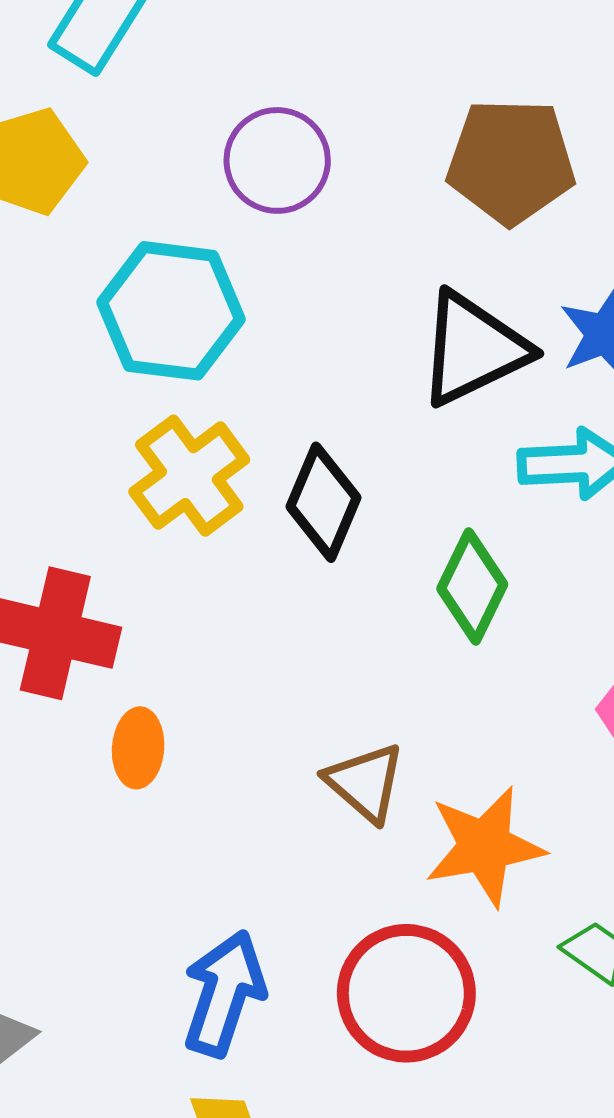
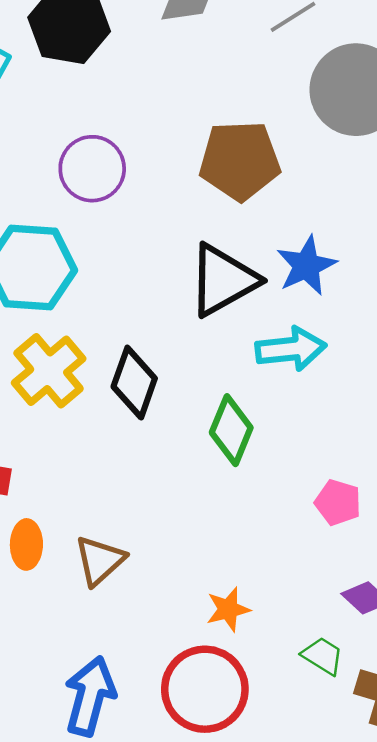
brown triangle: (365, 782) -> (100, 560), moved, turned 40
orange star: (485, 846) -> (228, 609), moved, size x0.6

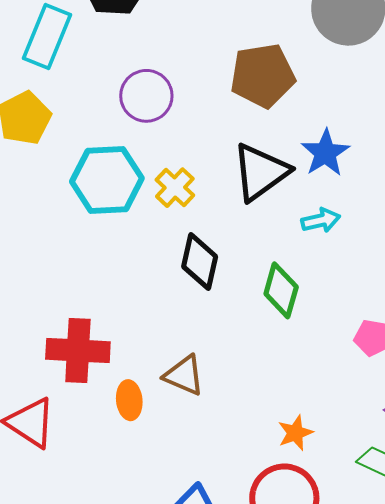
cyan arrow: (291, 349) -> (321, 220), size x0.7
yellow cross: (49, 371) -> (175, 188), moved, size x0.7
brown triangle: (100, 560) -> (184, 375), moved, turned -48

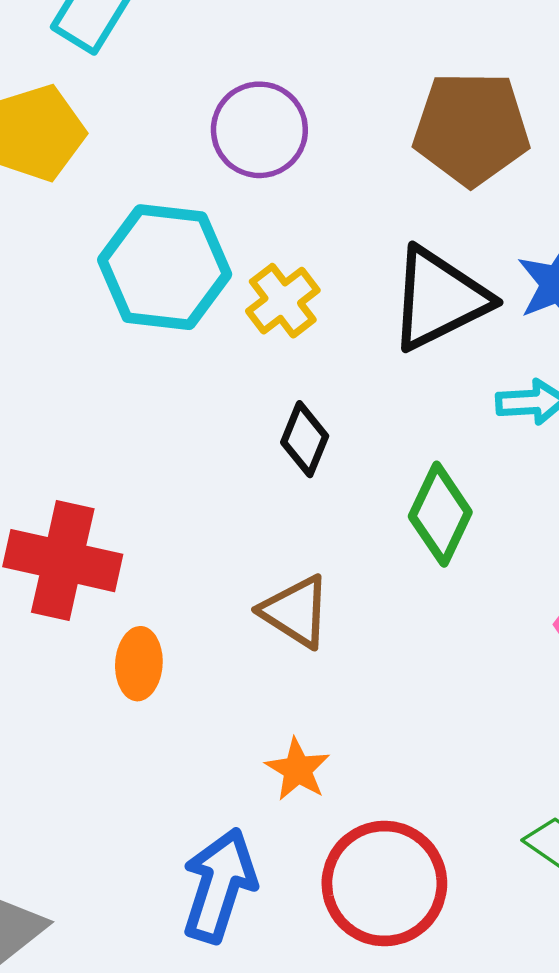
black diamond: (200, 262) -> (305, 439), size x0.7
brown triangle: (184, 375) -> (296, 611), moved
orange star: (295, 433) -> (298, 769), moved, turned -30

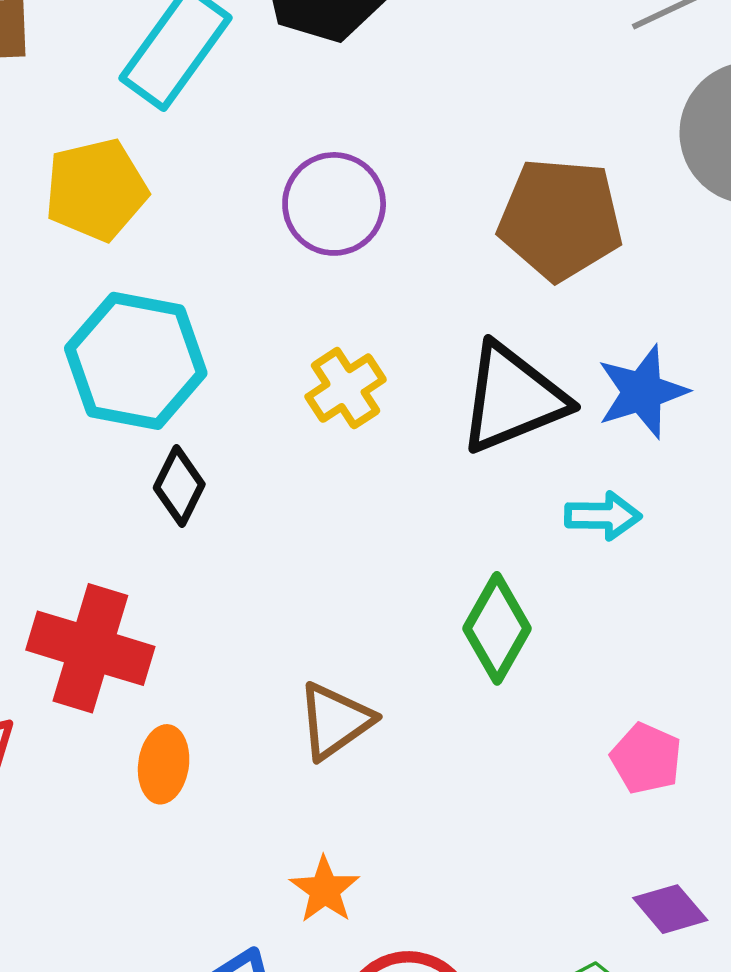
cyan hexagon: (165, 267) -> (136, 361), moved
black diamond: (305, 439) -> (179, 486), moved
brown triangle: (296, 611) -> (335, 721), turned 48

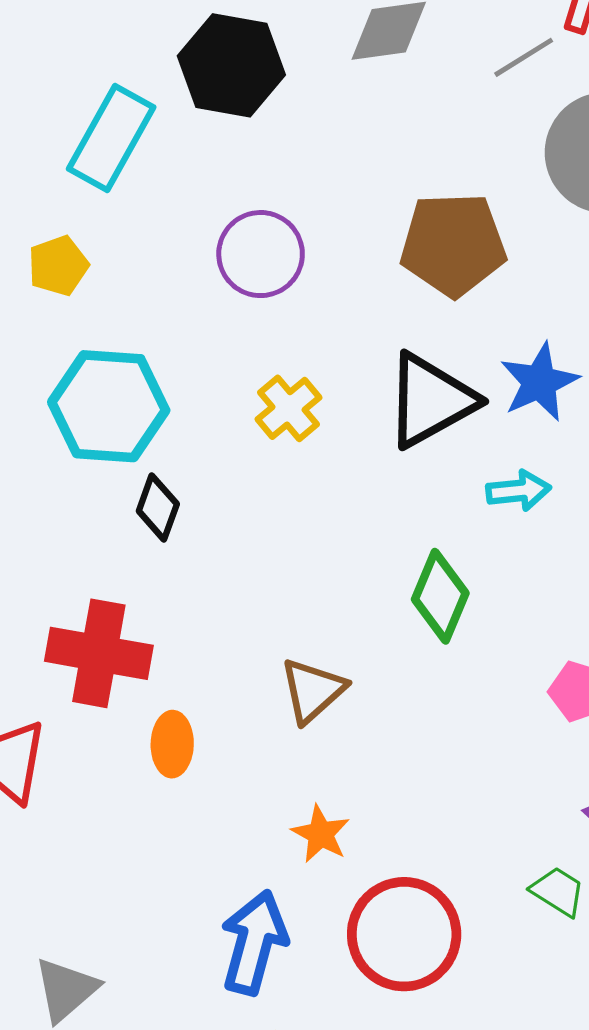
yellow pentagon: (96, 190) -> (58, 266), size x0.7

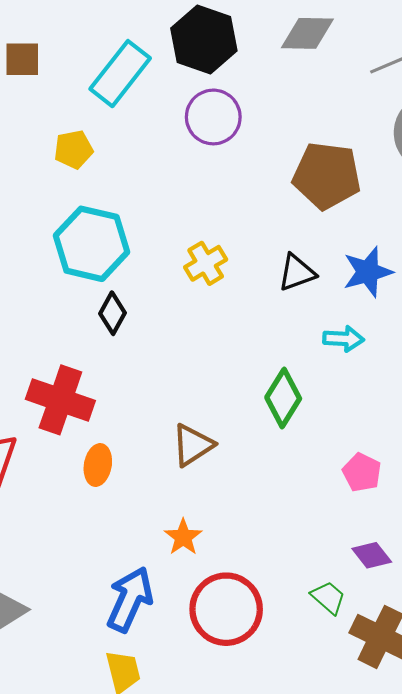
purple circle: (261, 254) -> (213, 117), moved
black triangle: (430, 400) -> (297, 273), size x0.6

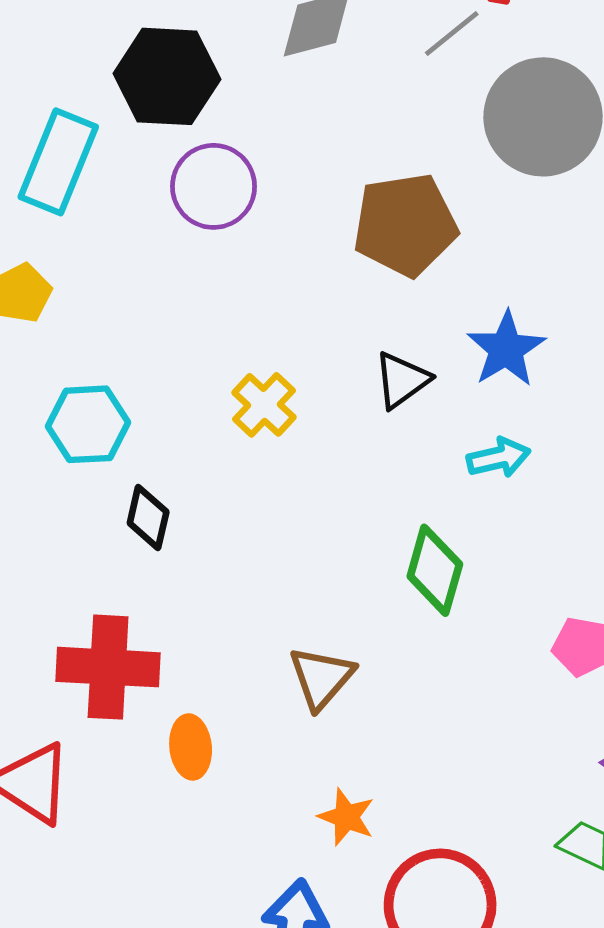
cyan hexagon: (91, 244) -> (88, 424), size x0.7

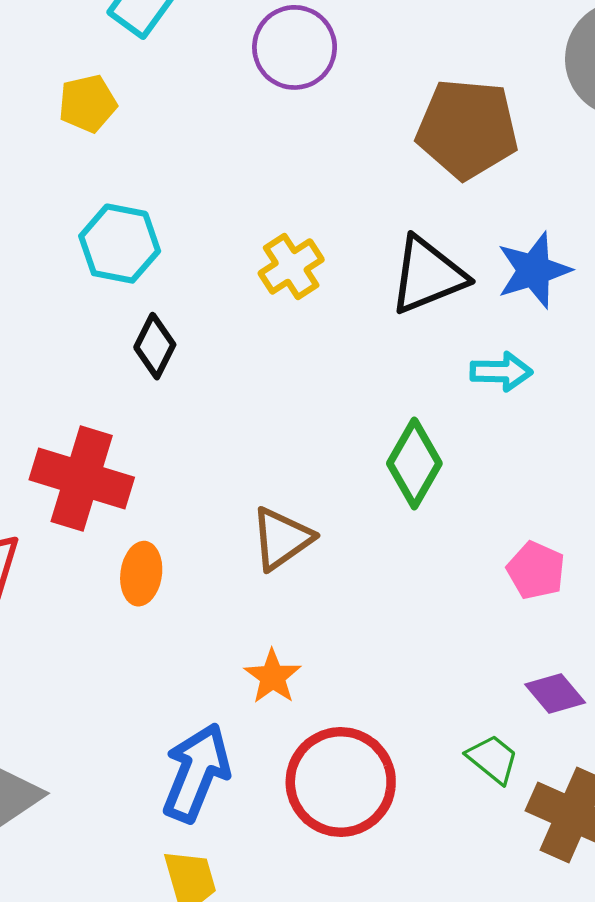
black triangle: (402, 380) -> (428, 275), size x1.4

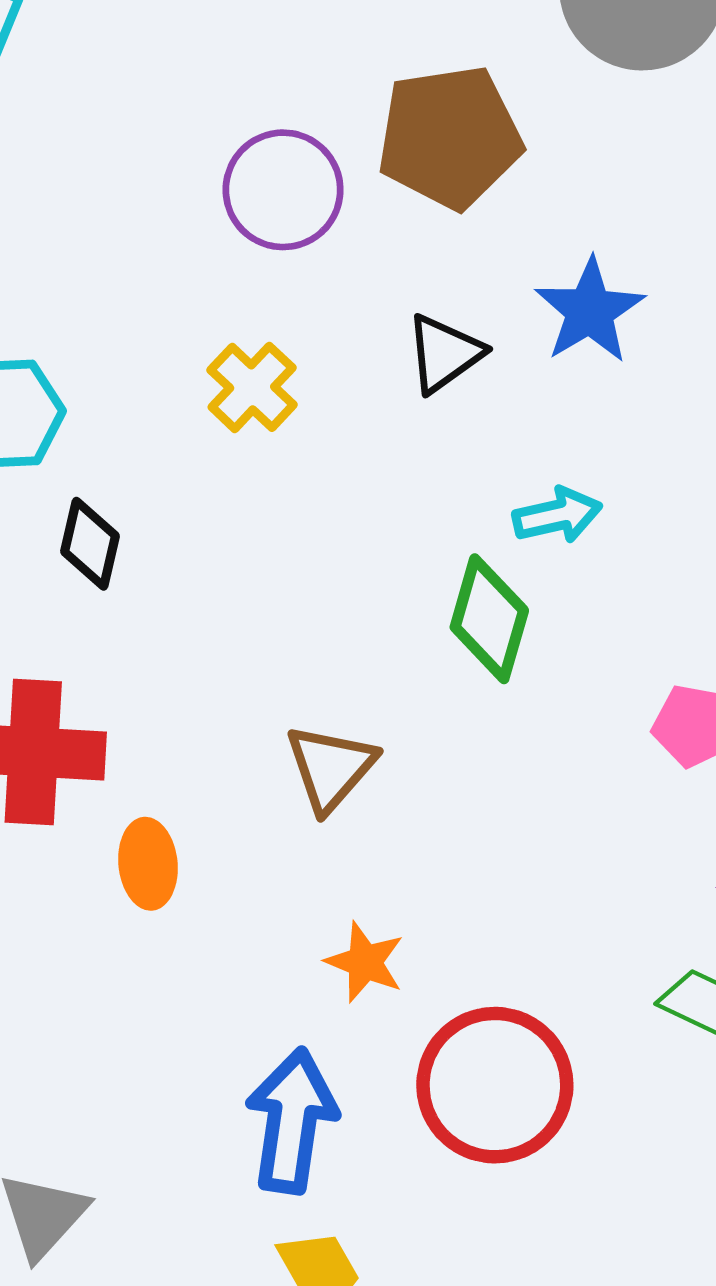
purple circle: (295, 47) -> (283, 190), moved
black triangle: (428, 275) -> (444, 353), size x0.7
cyan arrow: (501, 372) -> (557, 515), moved

